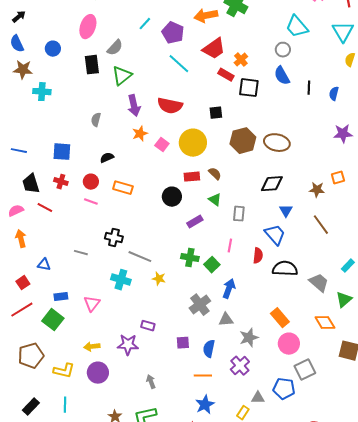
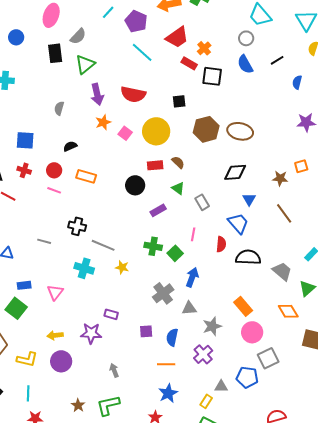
black line: (309, 88) -> (277, 60), moved, turned 56
gray rectangle: (239, 214) -> (202, 202), turned -35

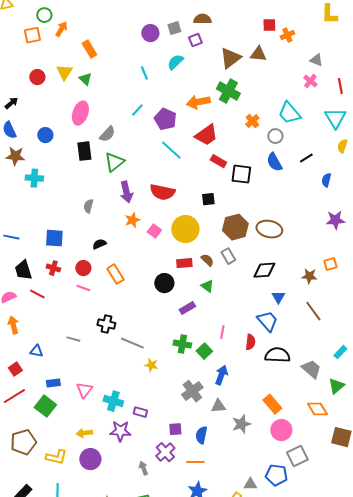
orange cross: (204, 48) -> (252, 121), moved
orange rectangle: (86, 176) -> (115, 274), turned 42
gray rectangle: (202, 202) -> (228, 256), moved
cyan cross: (84, 268) -> (113, 401), moved
purple cross: (203, 354) -> (165, 452), moved

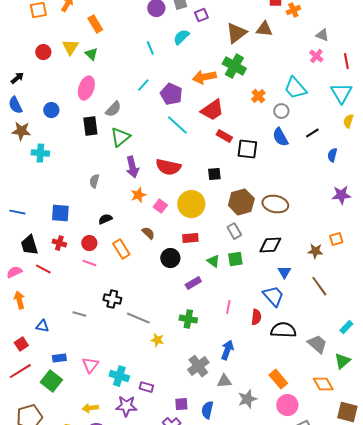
brown semicircle: (207, 260) -> (148, 233), moved
green square: (204, 351) -> (235, 259), moved, turned 35

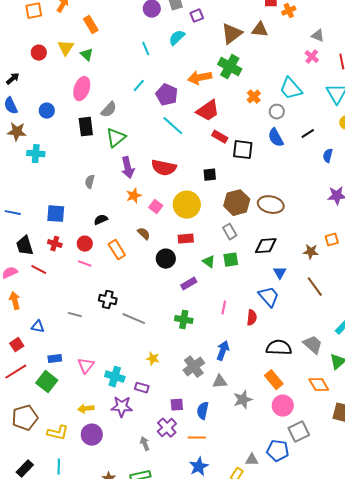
black semicircle: (283, 330) -> (279, 348), moved
yellow star: (157, 340) -> (153, 359), moved

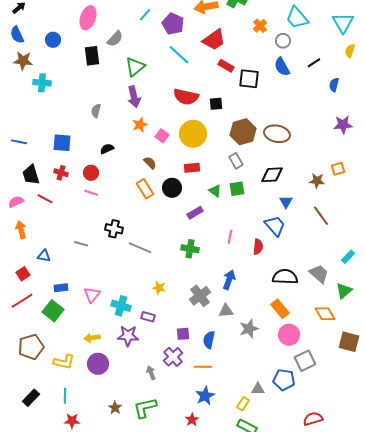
green triangle: (116, 138) -> (135, 67), moved
red semicircle: (164, 168) -> (186, 97), moved
orange rectangle: (117, 250) -> (145, 189), moved

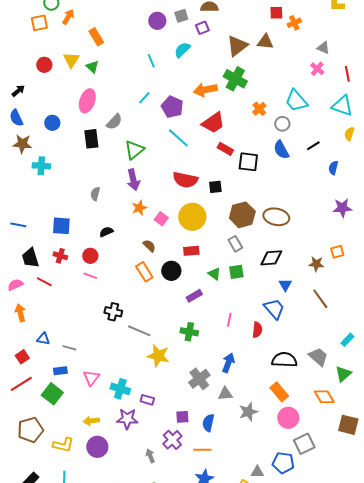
cyan triangle: (343, 23) -> (342, 106), turned -40
gray line: (81, 244) -> (69, 348), moved
yellow star: (159, 288) -> (158, 356), moved, size x1.6

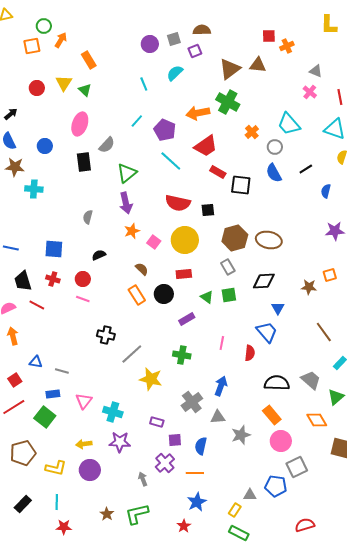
brown line: (320, 299) -> (324, 332), moved
gray line: (139, 331) -> (132, 354), turned -65
purple rectangle: (147, 400) -> (157, 422), moved

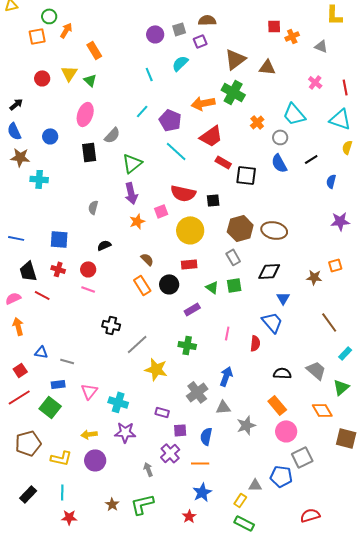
brown triangle: (258, 65) -> (267, 67), moved
gray triangle: (316, 71) -> (321, 46), moved
pink square: (154, 242) -> (161, 211), moved, turned 32
black semicircle: (277, 383) -> (282, 373), size x0.7

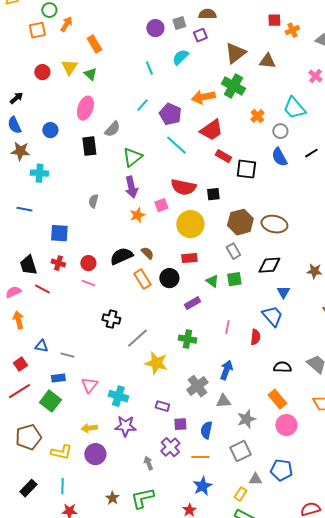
blue line: (16, 238) -> (24, 209), moved
black semicircle: (104, 245) -> (121, 256), moved, size x1.6
gray square: (302, 457) -> (240, 451), moved

